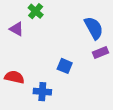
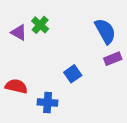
green cross: (36, 11) -> (40, 25), moved
blue square: (65, 66) -> (73, 74), turned 32

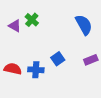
purple rectangle: (113, 59) -> (91, 60), moved
blue cross: (48, 103) -> (36, 70), moved

